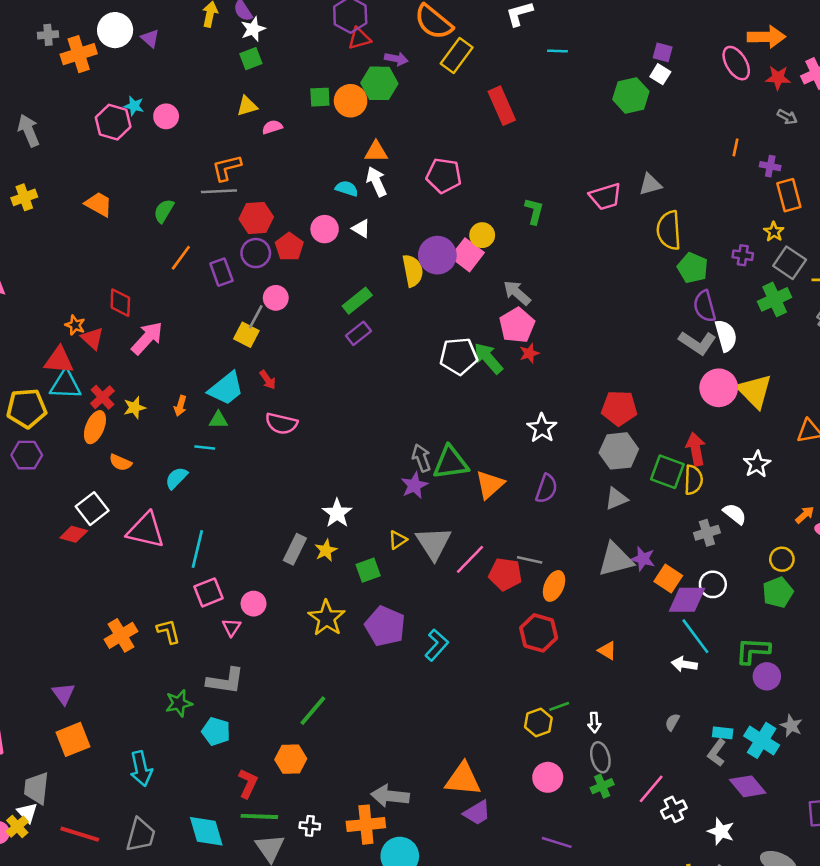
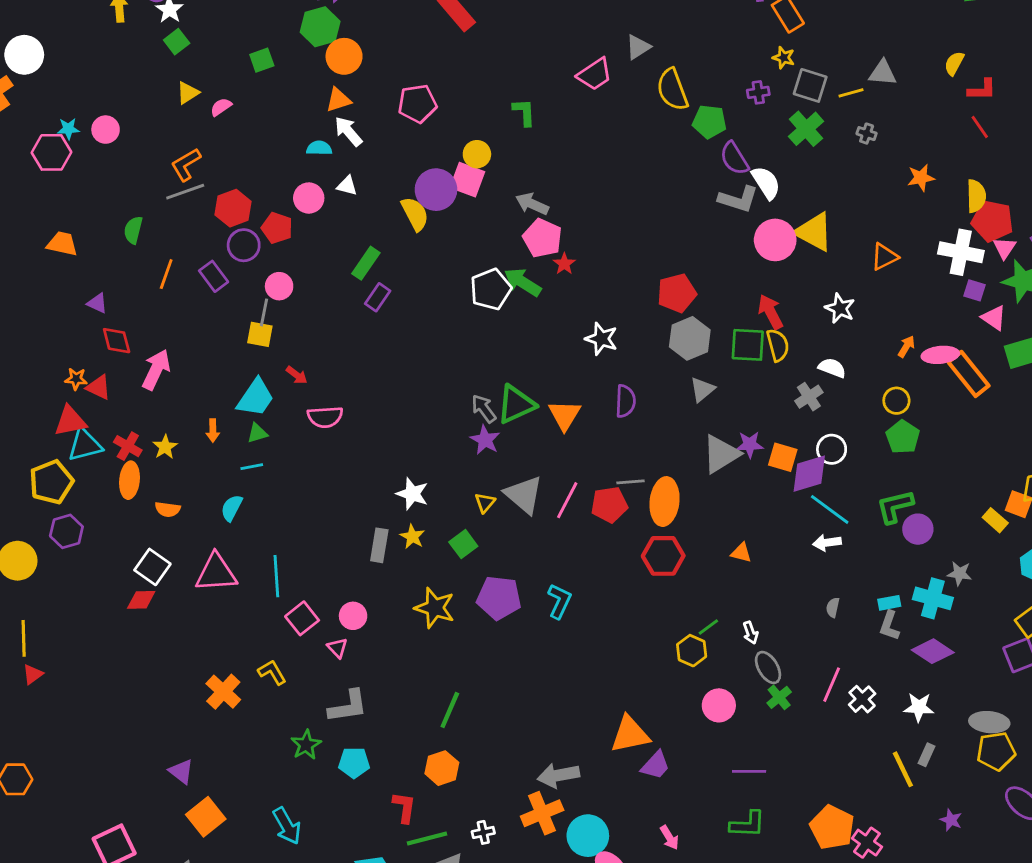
purple triangle: (150, 38) -> (97, 303), moved
orange circle: (351, 101) -> (344, 56), moved
orange ellipse: (554, 586) -> (665, 502), size x1.4

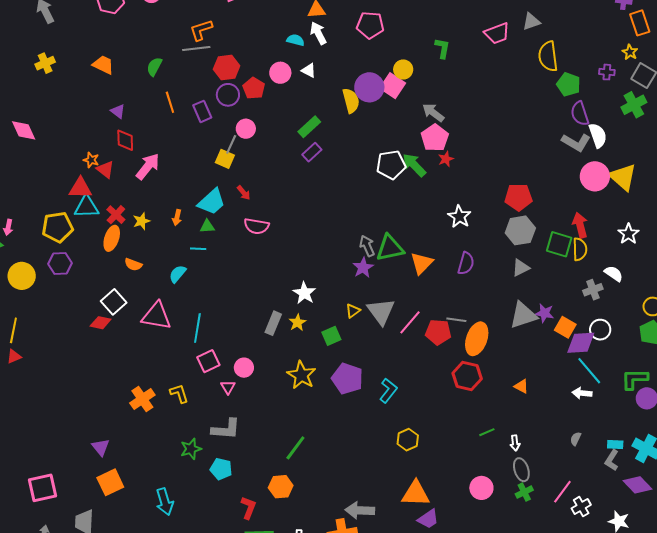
orange line: (166, 274) -> (170, 102), turned -50
yellow hexagon: (692, 651) -> (408, 440), moved

